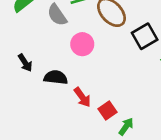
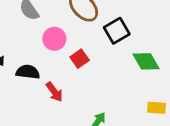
red square: (107, 111) -> (80, 59), moved

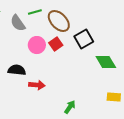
red square: (80, 59) -> (56, 44), moved
red arrow: (54, 92) -> (37, 85), turned -49

